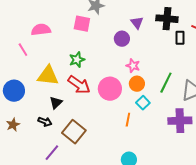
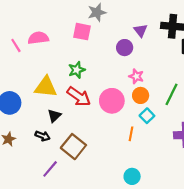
pink line: (23, 50) -> (16, 45), moved

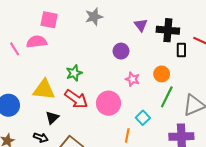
purple triangle: (141, 30) -> (141, 25), moved
pink square: (82, 32) -> (49, 20), moved
orange circle: (141, 95) -> (162, 74), moved

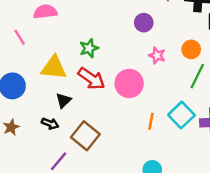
pink line: (15, 49) -> (20, 37), moved
cyan square: (143, 118) -> (181, 115), moved, size x1.5

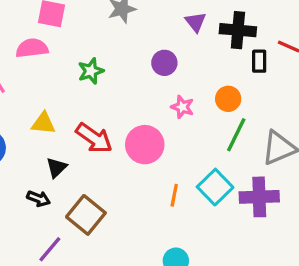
green star: (89, 48) -> (91, 71), moved
yellow triangle: (54, 68) -> (43, 123), size x0.7

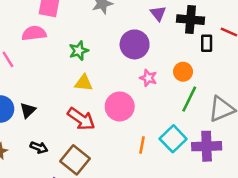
purple circle: (164, 63) -> (135, 44), size x1.5
yellow triangle: (43, 123) -> (84, 83), moved
red arrow: (94, 138) -> (81, 119), moved
black triangle: (56, 167) -> (28, 110), moved

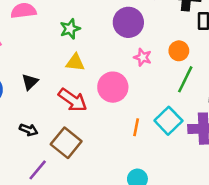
black triangle: (28, 110) -> (30, 82), moved

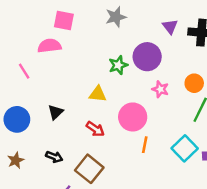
green star: (70, 29) -> (118, 65), moved
red arrow: (73, 100) -> (95, 129), size x0.7
orange line: (136, 127) -> (145, 145), moved

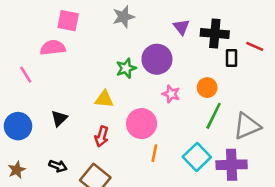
red arrow: (95, 129) -> (102, 136), turned 72

